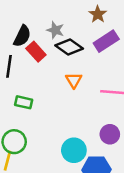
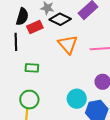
red rectangle: (36, 52) -> (35, 27), turned -63
orange triangle: (74, 80) -> (68, 44), size x1.5

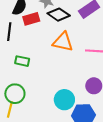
orange triangle: (68, 44) -> (63, 42), turned -45

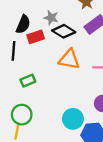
green rectangle: (22, 61) -> (28, 81), turned -32

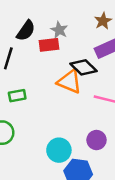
black diamond: (64, 31) -> (83, 67), moved
red rectangle: (36, 37) -> (49, 45), moved

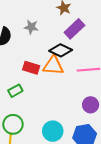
red rectangle: (49, 45) -> (31, 68), moved, turned 42
cyan circle: (59, 150) -> (53, 131), moved

